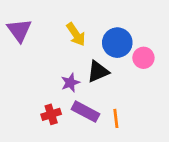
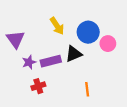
purple triangle: (19, 30) -> (15, 39), moved
purple star: (70, 83) -> (29, 62), moved
purple rectangle: (86, 112) -> (51, 61), moved, turned -42

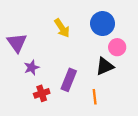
blue circle: (88, 32) -> (103, 24), moved
black triangle: (74, 54) -> (105, 66), moved
purple rectangle: (51, 61) -> (69, 80), moved, turned -54

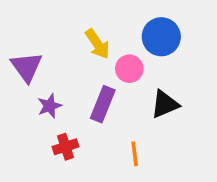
pink circle: (117, 47) -> (129, 69), moved
purple rectangle: (69, 80) -> (103, 104), moved
orange line: (95, 97) -> (135, 154), moved

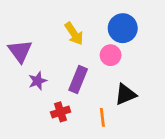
pink circle: (129, 69) -> (111, 55), moved
black triangle: (165, 104) -> (125, 94), moved
red cross: (65, 147) -> (61, 112), moved

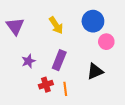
purple triangle: (20, 51) -> (15, 26), moved
pink circle: (111, 55) -> (106, 42), moved
orange line: (102, 117) -> (65, 89), moved

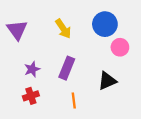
red cross: (46, 85) -> (31, 96), moved

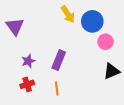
yellow arrow: (63, 29) -> (68, 14), moved
black triangle: (107, 81) -> (112, 71), moved
orange line: (74, 100) -> (57, 89), moved

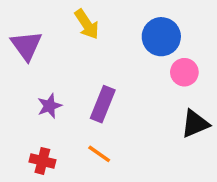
yellow arrow: (68, 14) -> (87, 24), moved
red cross: (27, 84) -> (42, 161), moved, turned 32
orange line: (57, 89) -> (99, 154), turned -48

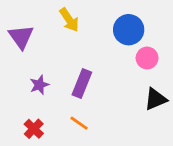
red cross: (42, 161) -> (34, 129), turned 30

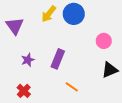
yellow arrow: (69, 20) -> (49, 14), turned 72
blue circle: (129, 30) -> (74, 14), moved
orange line: (79, 123) -> (72, 87), moved

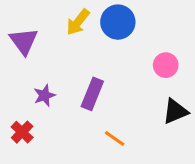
red cross: (24, 91) -> (22, 132), moved

